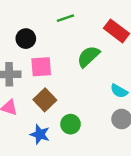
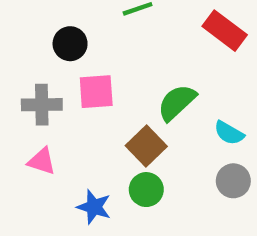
green semicircle: (88, 56) -> (177, 102), moved
brown square: (45, 100) -> (146, 146), moved

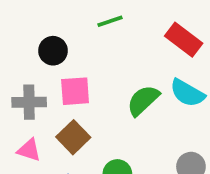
cyan semicircle: (229, 133) -> (187, 93), moved, size x1.4
brown square: (146, 146) -> (73, 137), moved

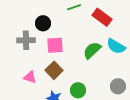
red rectangle: (184, 40) -> (102, 17), moved
gray cross: (29, 102) -> (26, 40), moved

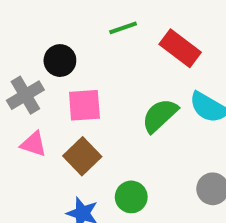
gray cross: (26, 40) -> (25, 95), turned -30
pink triangle: (30, 77) -> (33, 144), moved

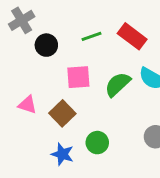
green line: (123, 28) -> (91, 36), moved
gray cross: (25, 95) -> (22, 20), moved
pink square: (84, 105) -> (78, 77), moved

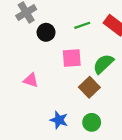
brown square: (62, 113) -> (89, 87), moved
green circle: (97, 143) -> (92, 122), moved

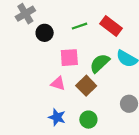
pink triangle: (31, 80) -> (58, 83), moved

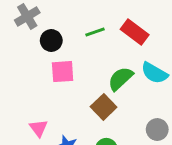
pink square: (69, 58) -> (63, 72), moved
pink triangle: (58, 83) -> (39, 128), moved, turned 35

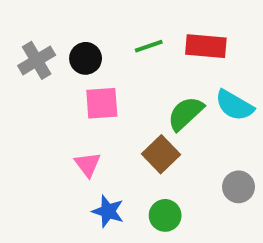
gray cross: (27, 16) -> (37, 60), moved
red rectangle: (135, 32) -> (206, 46), turned -32
pink triangle: (39, 128) -> (88, 164), moved

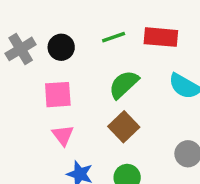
pink square: (102, 103) -> (58, 95), moved
green semicircle: (185, 113) -> (124, 84), moved

